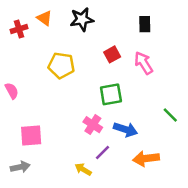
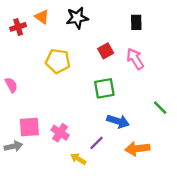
pink cross: (93, 125) -> (60, 133), moved
gray arrow: (20, 167) -> (13, 146), moved

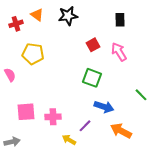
yellow pentagon: (58, 61) -> (33, 54), moved
green square: (104, 88) -> (92, 78), turned 30
pink cross: (60, 133) -> (53, 117), turned -35
gray arrow: (13, 146) -> (12, 142), moved
orange arrow: (137, 149) -> (121, 131), turned 35

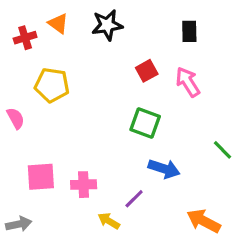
orange arrow: (121, 131) -> (204, 221), moved

